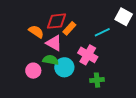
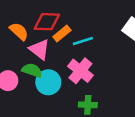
cyan line: (102, 32) -> (83, 41), moved

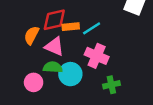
orange semicircle: (19, 31) -> (31, 35), turned -90
orange rectangle: (62, 33) -> (71, 27), turned 49

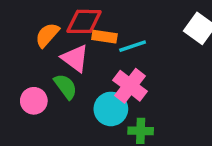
green semicircle: (53, 67) -> (66, 86), turned 36
cyan circle: (70, 74) -> (111, 109), moved

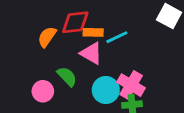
pink triangle: (75, 58) -> (91, 53), moved
pink cross: (130, 86) -> (131, 85), moved

